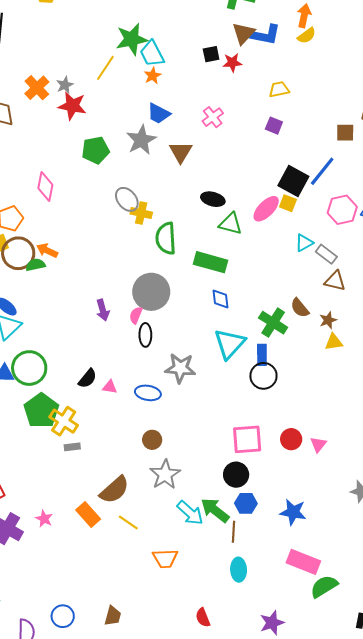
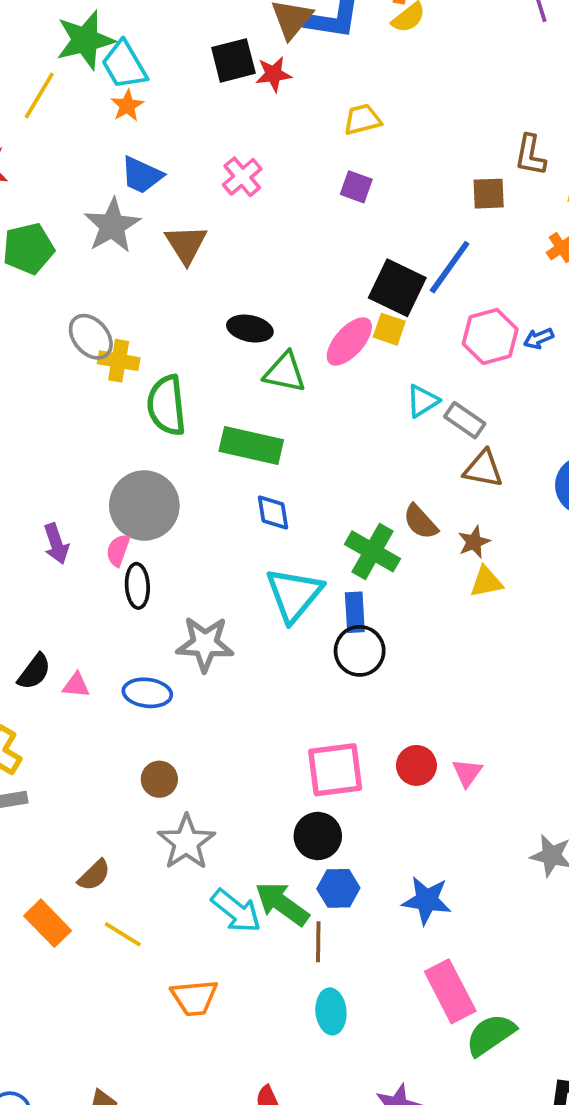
black square: (211, 54) -> (233, 60), size x1.4
brown semicircle: (114, 490) -> (94, 875), size x0.6
pink rectangle: (303, 562) -> (450, 991), turned 44

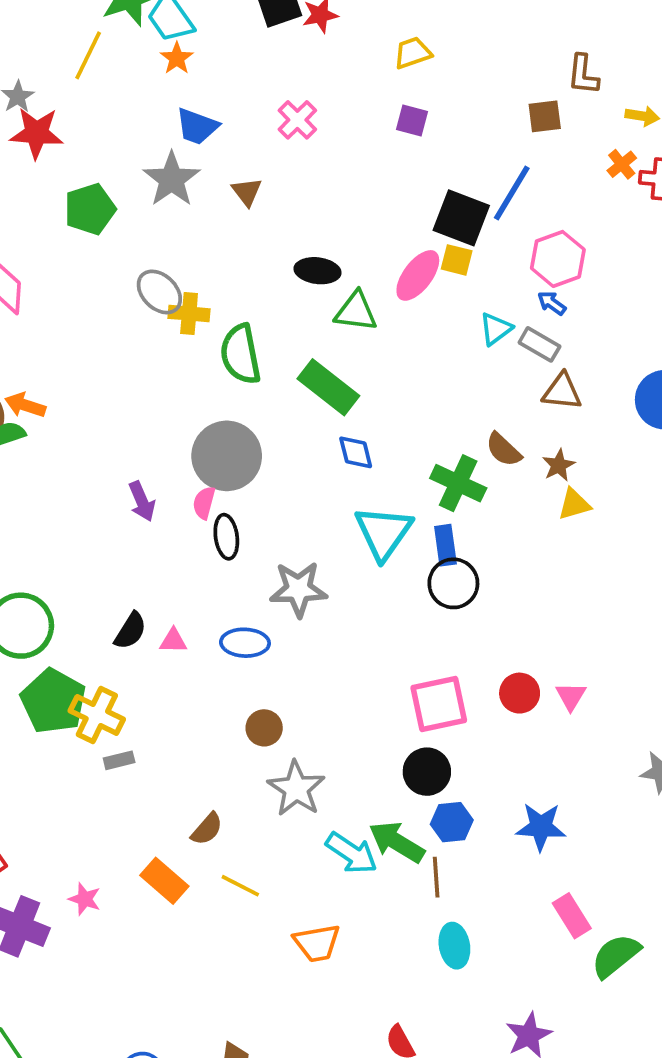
brown triangle: (186, 244) -> (247, 192), size x0.7
blue arrow: (539, 338) -> (552, 303), moved, turned 64
green rectangle: (251, 445) -> (328, 387), turned 30
pink rectangle: (450, 991) -> (572, 916), size x0.7

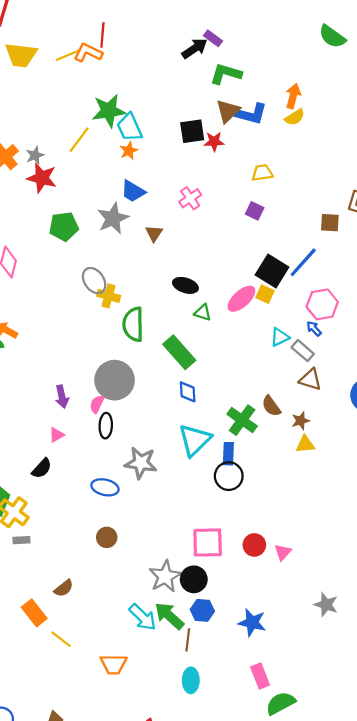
green triangle: (356, 312) -> (203, 313), size x0.7
pink triangle: (173, 641) -> (57, 435), moved, turned -42
gray star: (296, 789) -> (165, 576), moved
yellow line: (240, 886) -> (61, 639), moved

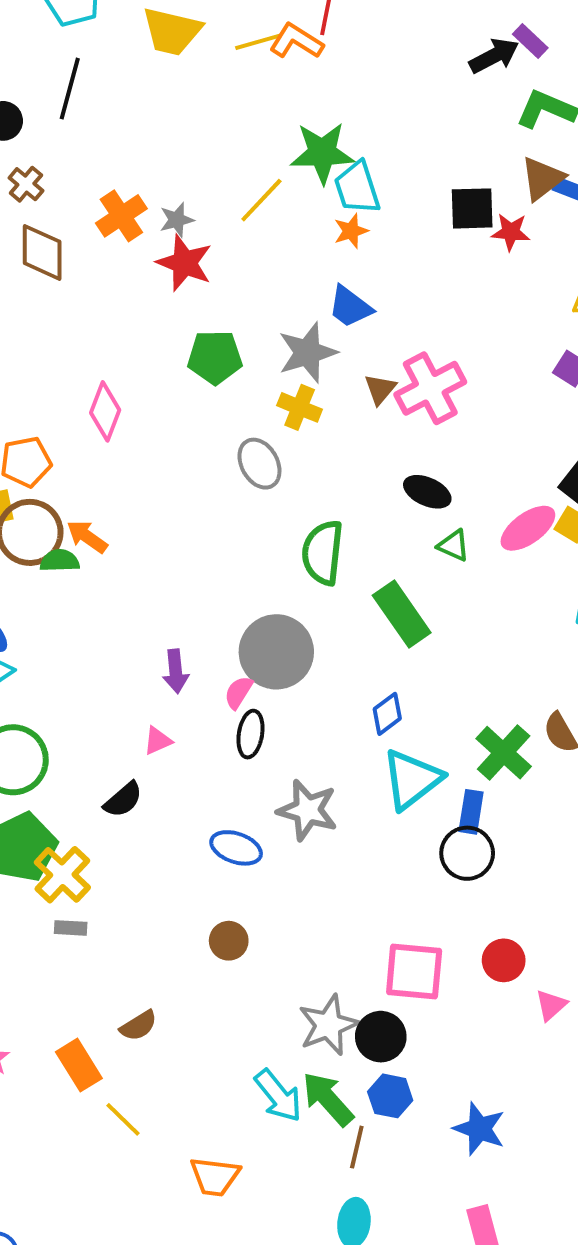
pink cross: (190, 198) -> (430, 388), moved, size x1.6
yellow cross: (109, 296) -> (300, 407), moved
blue diamond: (188, 392) -> (387, 714), moved, turned 50
red circle: (254, 545) -> (504, 960), moved

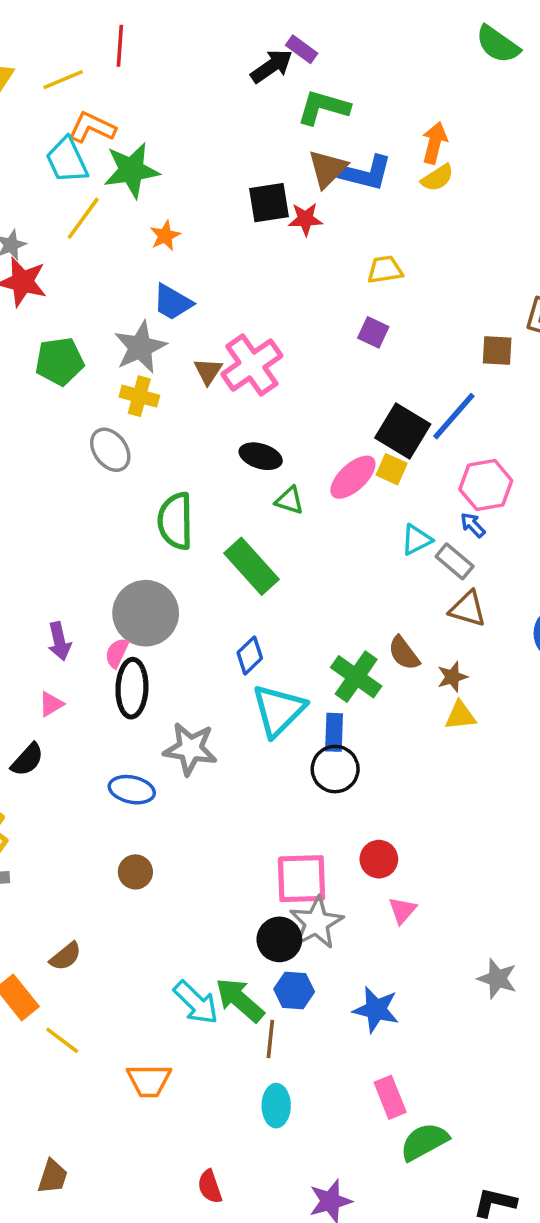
orange L-shape: (296, 41) -> (92, 127), moved
cyan trapezoid: (357, 188) -> (67, 160), moved
black ellipse: (250, 734) -> (132, 688), size x1.4
pink triangle: (551, 1005) -> (402, 910), moved
gray star: (328, 1025) -> (316, 923), moved

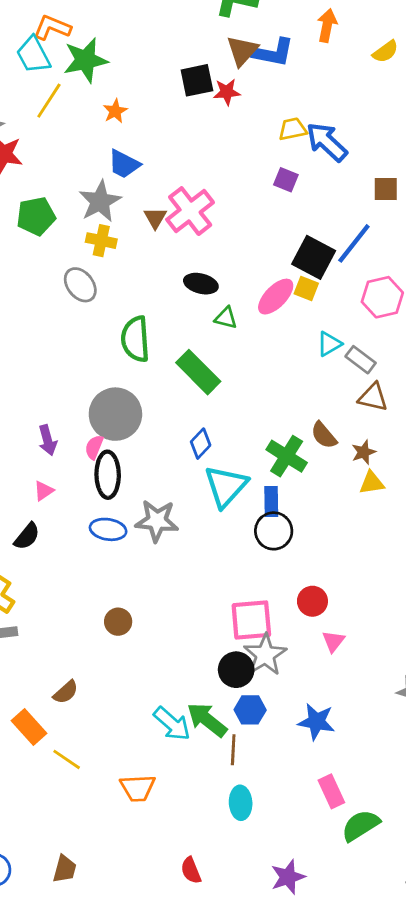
yellow semicircle: (437, 178) -> (385, 52), moved
blue arrow: (473, 525) -> (327, 142), moved, size x2.0
blue ellipse: (132, 790) -> (108, 529), moved

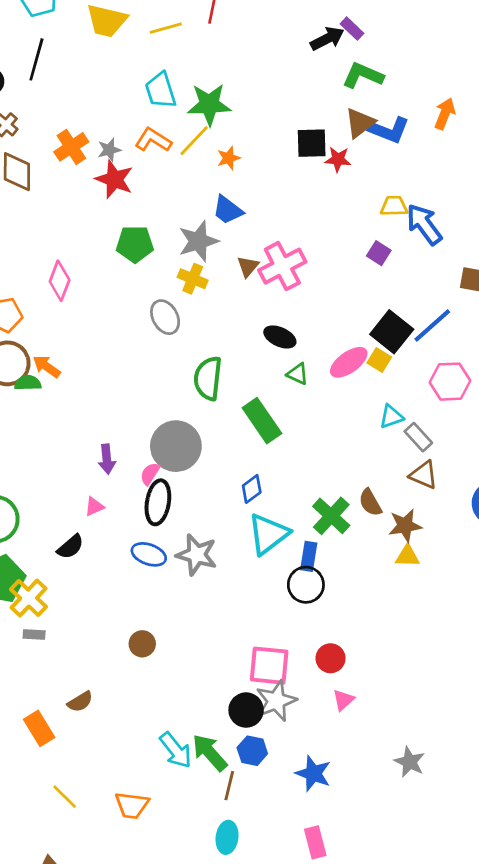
orange L-shape: (52, 28) -> (153, 140), moved
yellow line: (49, 101) -> (194, 141), moved
brown star: (364, 452) -> (405, 526), size x1.4
yellow line: (67, 759) -> (65, 797), moved

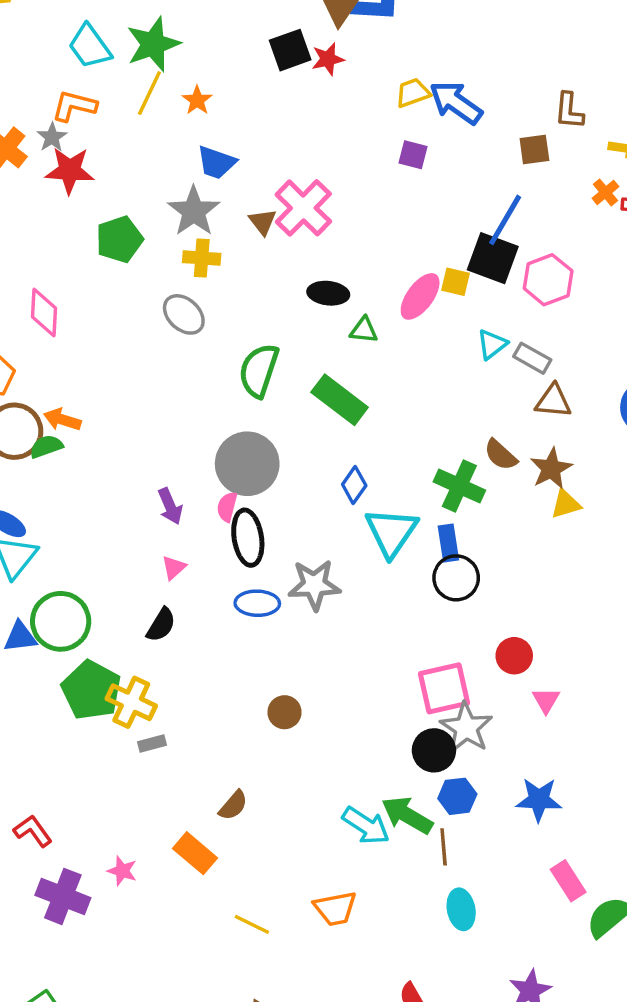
orange L-shape: (153, 140) -> (74, 106), moved
black square: (392, 332) -> (493, 258), moved
green semicircle: (208, 378) -> (259, 370), turned 30

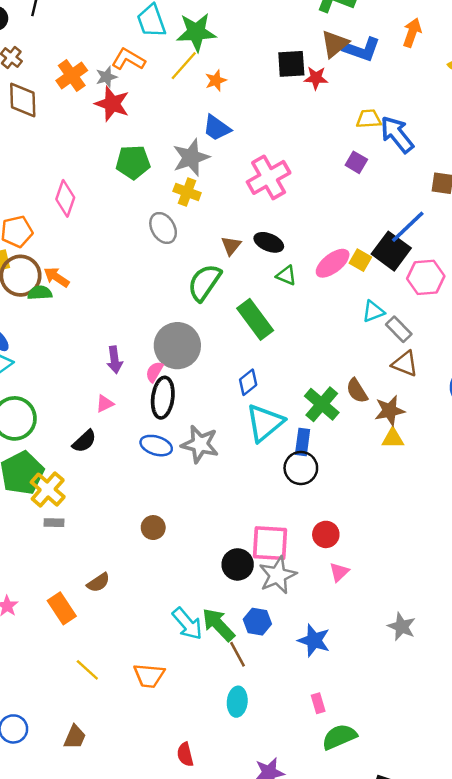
brown triangle: (263, 222) -> (231, 246), moved
black circle: (434, 750) -> (238, 564), moved
brown line: (444, 847) -> (238, 654), turned -40
pink rectangle: (568, 881) -> (318, 703), size x0.7

